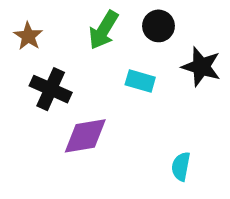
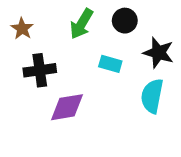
black cross: (51, 89) -> (40, 70), turned -32
cyan semicircle: (181, 166) -> (152, 96), moved, size x1.5

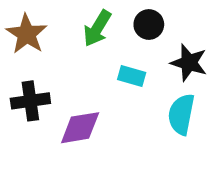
brown star: (22, 29) -> (27, 34), size x1.5
black cross: (40, 70) -> (30, 101), moved

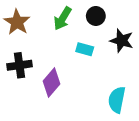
cyan semicircle: (181, 114) -> (117, 100), moved
purple diamond: (80, 128) -> (51, 83), turned -40

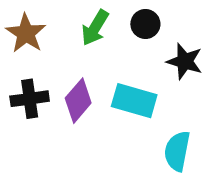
cyan rectangle: (85, 49) -> (134, 101), moved, size x1.6
purple diamond: (51, 83) -> (78, 101), moved

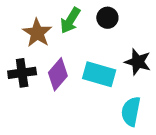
brown star: (26, 33) -> (37, 33), moved
black star: (185, 61) -> (138, 62), moved

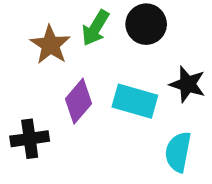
black circle: (107, 18) -> (146, 24), size x1.4
black cross: (22, 73) -> (30, 139), moved

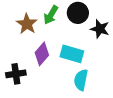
black star: (187, 84) -> (100, 29), moved
cyan semicircle: (178, 152) -> (81, 80), moved

